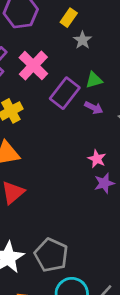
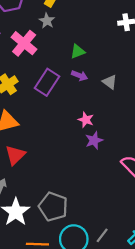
gray star: (83, 40) -> (47, 21), moved
purple rectangle: (65, 93) -> (47, 82), moved

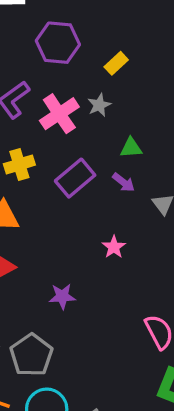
gray star: (47, 21) -> (99, 105), moved
purple star: (94, 140) -> (62, 296), moved

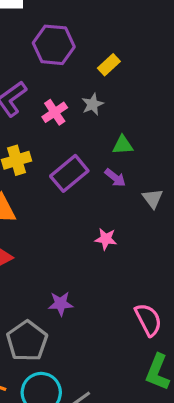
pink cross: (59, 114) -> (55, 112), size x0.7
pink star: (114, 247) -> (106, 239), turned -30
purple star: (62, 296) -> (61, 304), moved

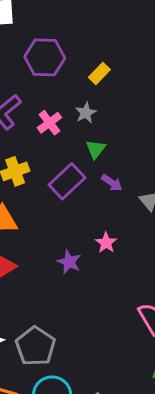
green triangle: (123, 145) -> (96, 149), moved, turned -45
pink star: (106, 239) -> (106, 243), turned 30
purple star: (61, 304) -> (69, 262), moved, turned 30

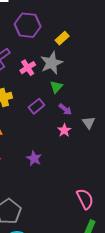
gray star: (86, 113) -> (52, 63), size x1.6
purple rectangle: (67, 181) -> (36, 106), size x0.7
pink star: (106, 243) -> (64, 130), moved

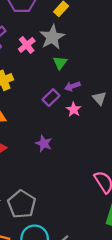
purple rectangle: (36, 106) -> (51, 98), moved
purple arrow: (65, 109) -> (72, 86), turned 128

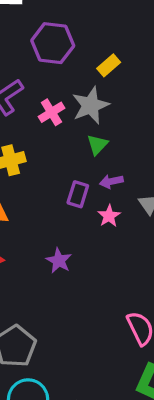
purple rectangle: (51, 98) -> (78, 194), turned -35

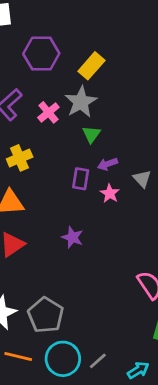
yellow rectangle: (109, 65) -> (91, 66), size x1.4

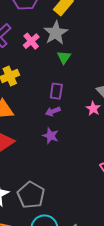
purple arrow: (108, 164) -> (53, 111), moved
pink star: (110, 193) -> (93, 108), moved

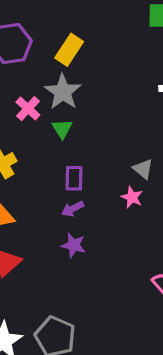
green triangle: (64, 57) -> (62, 129), moved

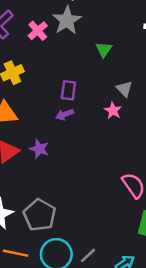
green triangle: (62, 129) -> (104, 50), moved
purple star: (74, 245) -> (39, 149), moved

